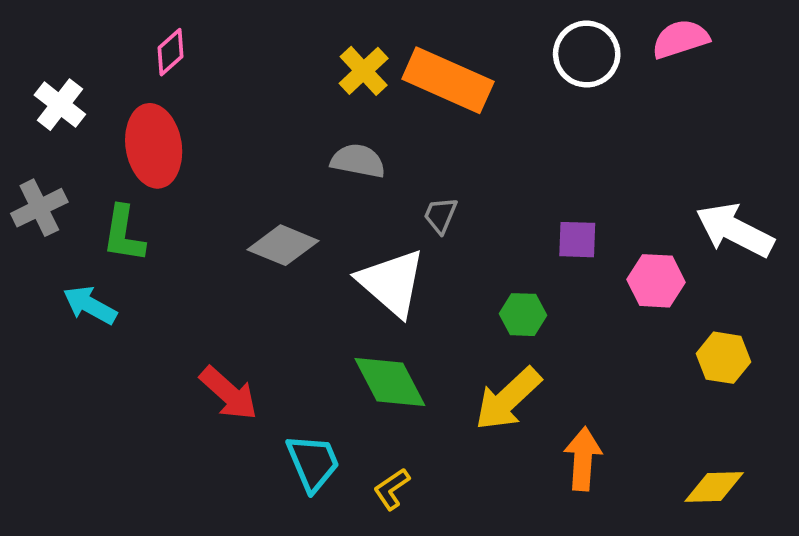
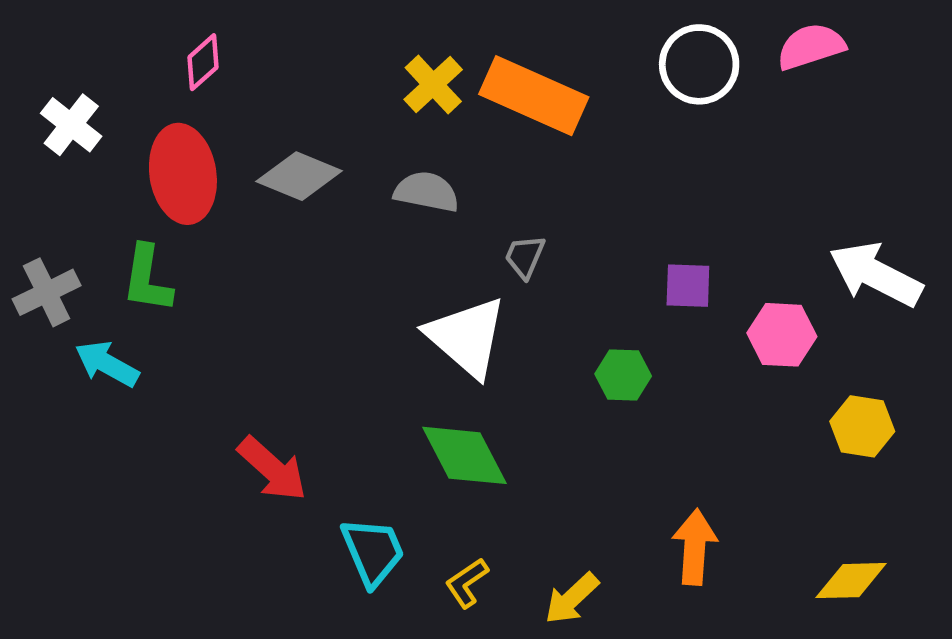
gray cross: (39, 208) -> (47, 292), moved
gray diamond: (283, 245) -> (299, 176), moved
yellow arrow: (508, 399) -> (572, 598), moved, size x0.7

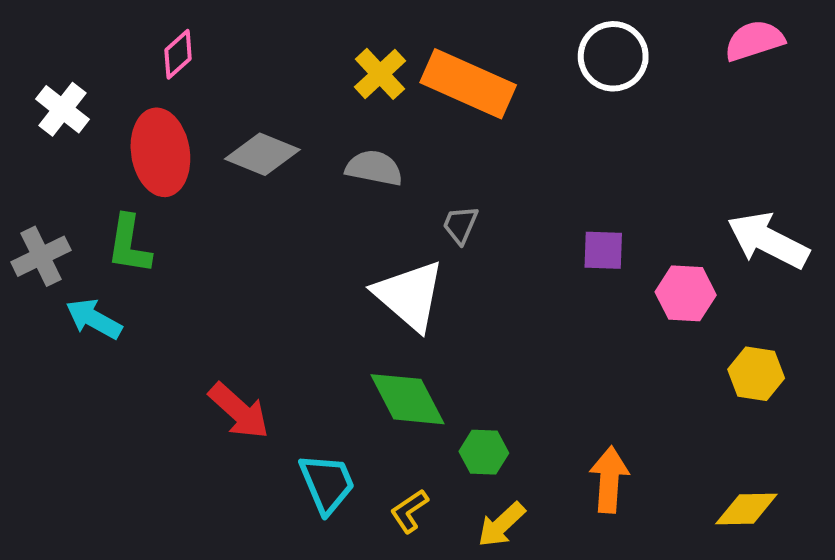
pink semicircle: (811, 47) -> (754, 41), moved
green hexagon: (623, 375) -> (484, 452), moved

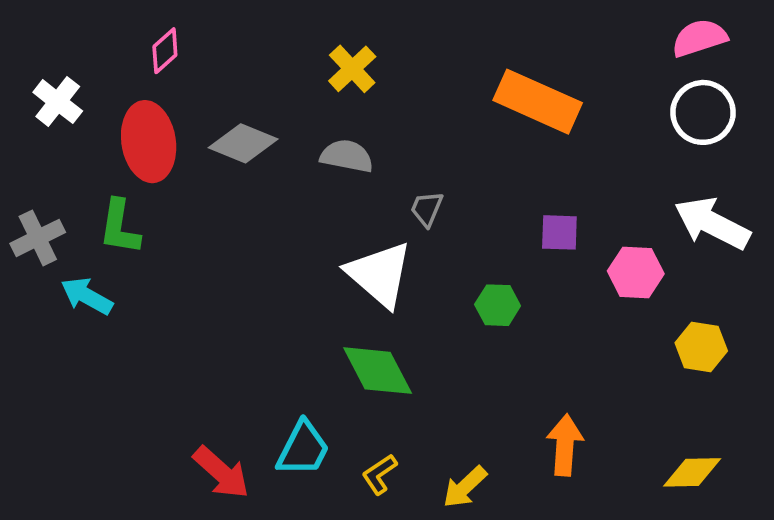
white circle: (613, 56) -> (703, 112), moved
orange rectangle: (468, 84) -> (538, 102), moved
red arrow: (239, 411) -> (221, 472), moved
green hexagon: (484, 452) -> (498, 305), moved
cyan trapezoid: (327, 483) -> (303, 449), turned 50

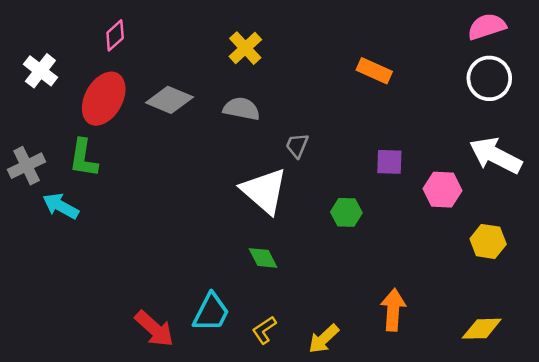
orange rectangle: (538, 102) -> (374, 71), size x0.6
red ellipse: (149, 142) -> (104, 99), turned 38
green diamond: (378, 371) -> (263, 258), size x0.6

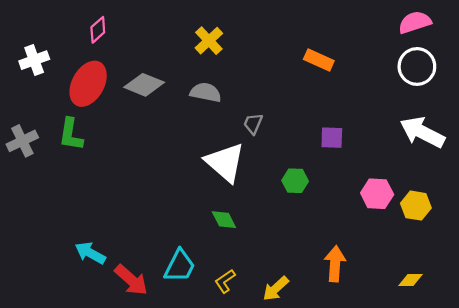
white cross: (40, 71) -> (34, 60), turned 32
pink hexagon: (443, 190) -> (377, 194), moved
cyan arrow: (61, 206) -> (90, 253), moved
yellow diamond: (482, 329) -> (410, 280), size x0.7

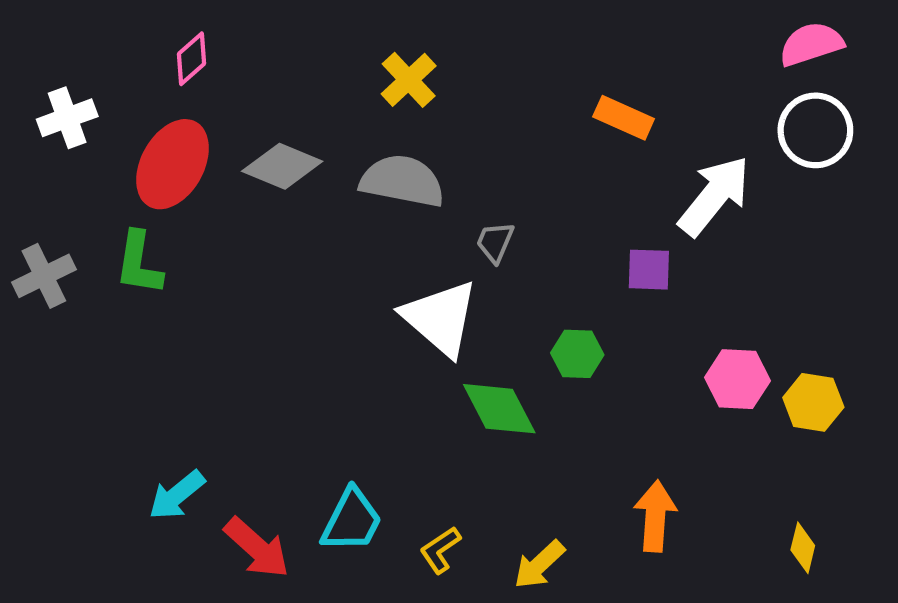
gray semicircle: (206, 92) -> (402, 181), size x1.4
white arrow: (422, 132) -> (714, 196), moved, turned 102
green diamond: (224, 220) -> (499, 409), moved, size x1.5
cyan arrow: (90, 253) -> (177, 495), turned -68
yellow diamond: (410, 280) -> (803, 548), turned -75

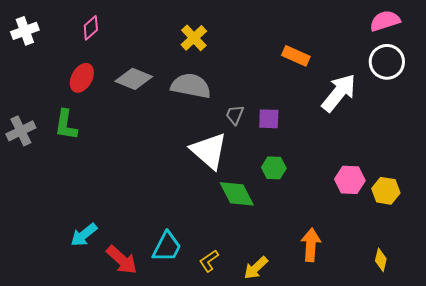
white cross: (67, 118) -> (25, 31), moved
red ellipse: (173, 164) -> (82, 78), size x0.7
purple square: (649, 270) -> (269, 119), moved

